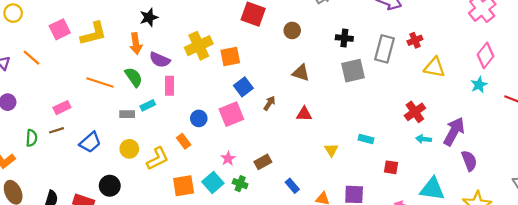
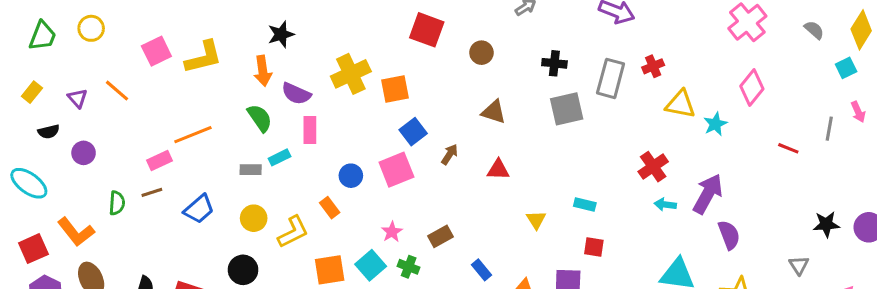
orange line: (100, 83) -> (193, 135), moved, turned -40
cyan star: (479, 85) -> (715, 124), moved
red square: (391, 167) -> (594, 247), moved
black circle: (110, 186) -> (243, 270), moved

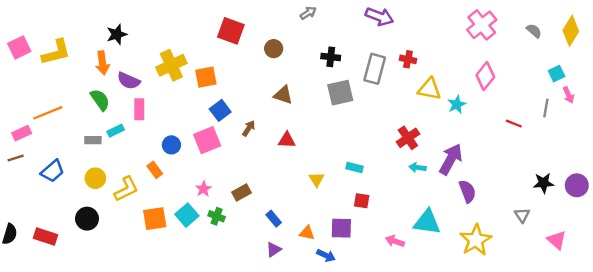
red cross: (653, 66) -> (408, 59), turned 35
cyan square: (846, 68) -> (557, 74), moved

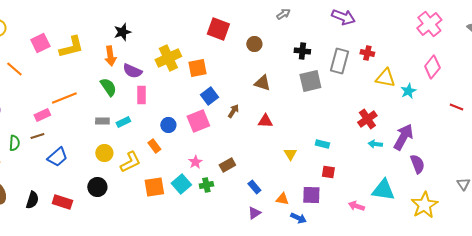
cyan rectangle: (116, 131) -> (123, 122), moved
blue trapezoid: (53, 171) -> (57, 157), moved
green cross: (217, 216) -> (206, 185), turned -32

